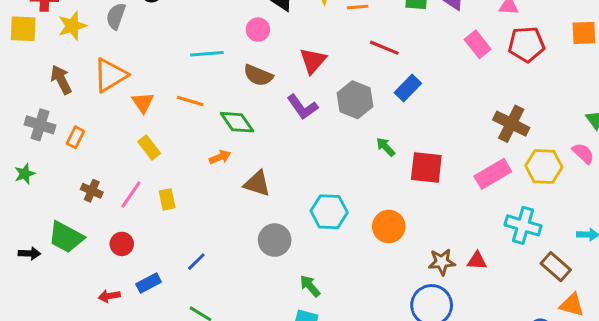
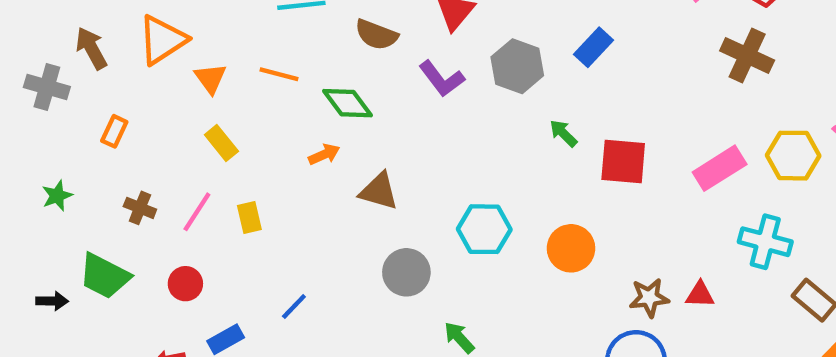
brown cross: (511, 124) -> (747, 56), moved
gray cross: (40, 125) -> (47, 87), moved
green star: (25, 174) -> (57, 196), moved

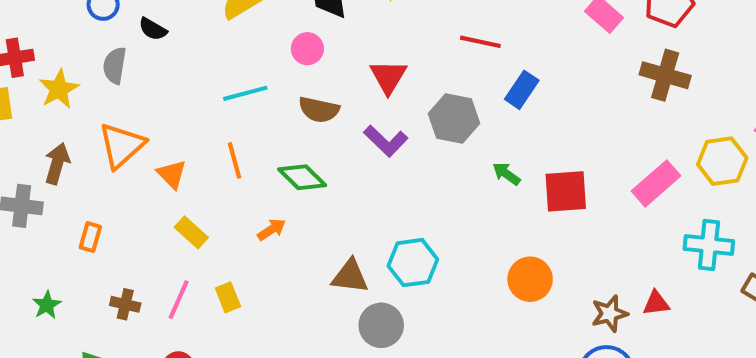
brown arrow: (91, 48) -> (57, 164), turned 54
orange line: (279, 74) -> (235, 160), turned 69
orange arrow: (324, 154) -> (272, 229), moved
brown triangle: (379, 191) -> (350, 276), moved
cyan hexagon: (484, 229) -> (413, 263), moved

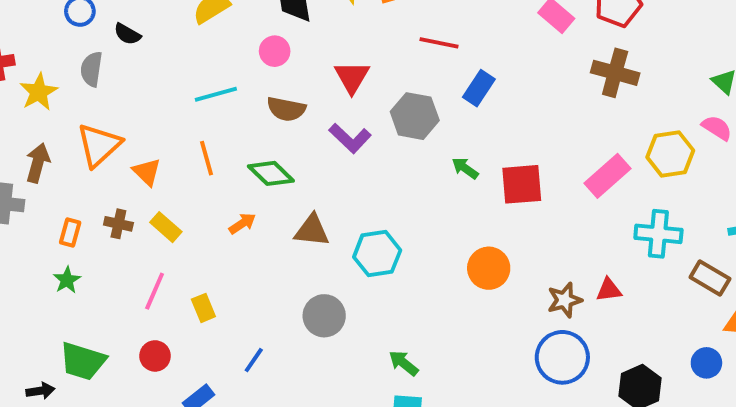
brown triangle: (350, 276) -> (312, 230), moved
yellow rectangle: (228, 297) -> (203, 308), moved
brown cross: (125, 304) -> (118, 224), moved
green star: (47, 305) -> (67, 280), moved
gray circle: (381, 325) -> (324, 316), moved

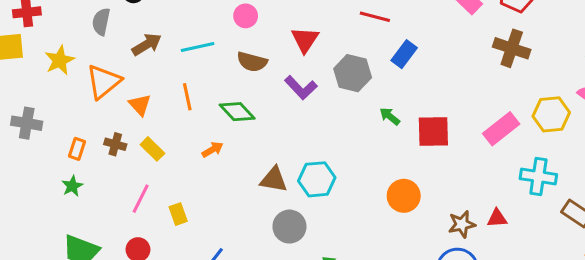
yellow star: (39, 92) -> (60, 60), moved
brown arrow: (38, 163) -> (147, 44), moved, turned 40
brown triangle: (312, 230) -> (274, 179), moved
gray circle: (324, 316) -> (289, 227), moved

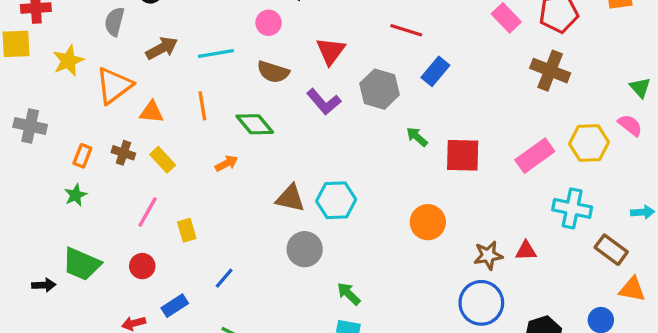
orange triangle: (140, 105) -> (152, 112), turned -45

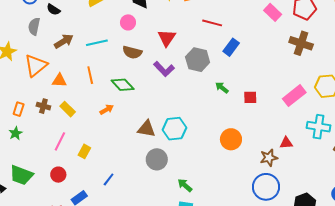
red square: (463, 155) -> (250, 97), size x0.6
yellow rectangle: (187, 230) -> (84, 151), turned 48
red triangle: (526, 251) -> (286, 143), moved

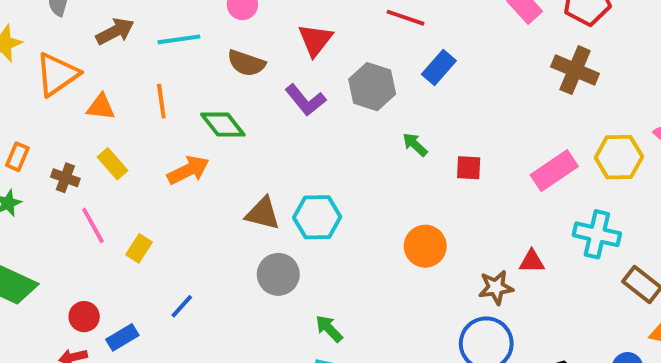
brown cross: (43, 106) -> (65, 178), moved
orange arrow: (107, 109) -> (188, 170), size x1.5
pink line: (60, 141) -> (93, 225), turned -60
red circle: (58, 175) -> (84, 317), moved

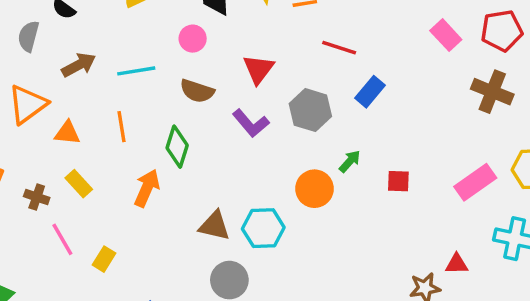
green diamond: (223, 125) -> (177, 147), turned 57
green arrow: (415, 145) -> (350, 161), turned 90
orange arrow: (188, 170) -> (147, 188), turned -39
orange circle: (425, 246) -> (314, 189), moved

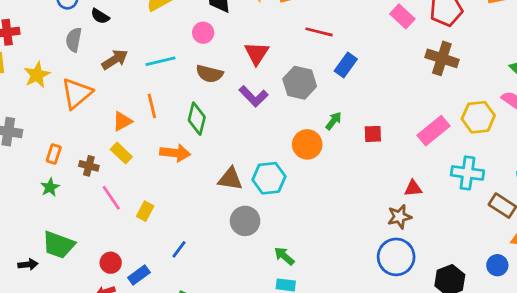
orange triangle: (67, 133) -> (122, 121), moved, turned -30
orange arrow: (147, 188) -> (175, 153), turned 76
red triangle: (457, 264) -> (413, 188), moved

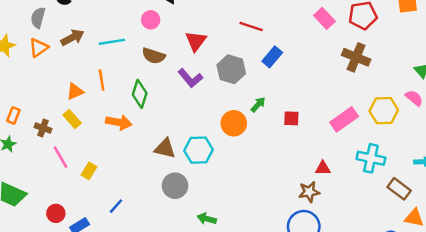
orange triangle: (77, 93) -> (39, 48), moved, size x0.7
green arrow: (284, 256) -> (207, 219), turned -30

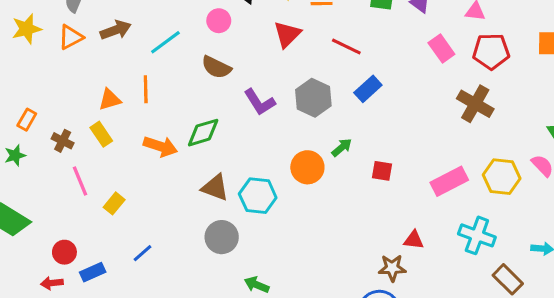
red triangle: (196, 41) -> (287, 34), moved
cyan line: (112, 42) -> (165, 42), turned -35
green diamond: (140, 94) -> (203, 133), moved, turned 48

